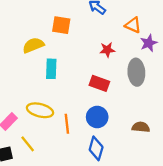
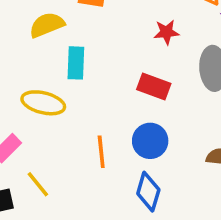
yellow ellipse: (40, 110) -> (43, 103), moved

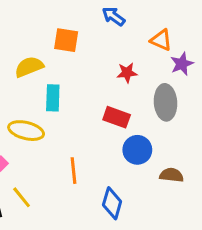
blue circle: (150, 141) -> (137, 150), moved

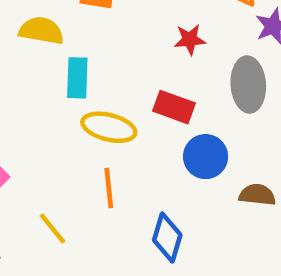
yellow semicircle: (29, 67) -> (41, 31), turned 32
yellow ellipse: (26, 131) -> (109, 127), moved
yellow line: (22, 197) -> (53, 229), moved

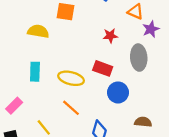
cyan rectangle: (77, 78) -> (35, 72), moved
orange line: (109, 188) -> (71, 108), turned -42
brown semicircle: (257, 195) -> (143, 122), moved

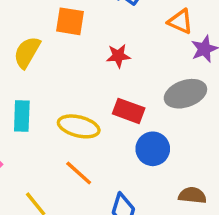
yellow semicircle: (38, 31) -> (27, 52), turned -70
red star: (110, 36) -> (118, 56), moved
gray ellipse: (139, 58) -> (185, 94), turned 75

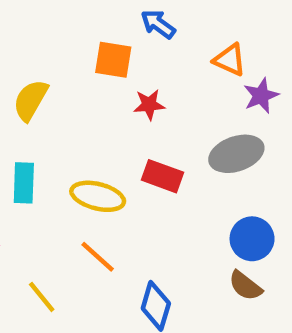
orange square: (70, 21) -> (113, 60), moved
blue circle: (153, 149) -> (252, 239), moved
brown semicircle: (192, 195) -> (245, 286), turned -148

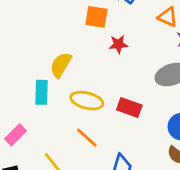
yellow semicircle: (31, 100) -> (61, 65), moved
red rectangle: (163, 176) -> (129, 107), moved

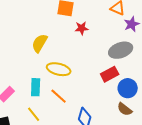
cyan rectangle: (42, 92) -> (36, 87), moved
red rectangle: (129, 107) -> (110, 74), moved, turned -48

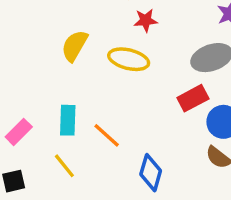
yellow ellipse: (59, 69) -> (129, 59), moved

